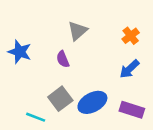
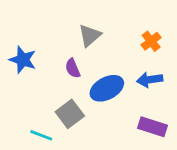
blue arrow: (129, 69) -> (150, 80), turned 35
blue ellipse: (92, 102) -> (107, 88), moved

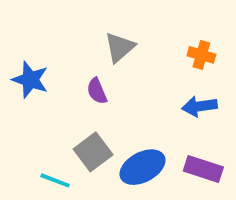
orange cross: (151, 41) -> (201, 55), turned -36
blue ellipse: (107, 88) -> (142, 167), moved

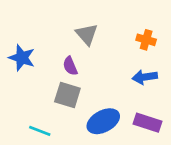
gray triangle: (120, 47) -> (87, 34), turned -30
gray square: (93, 152) -> (67, 95), moved, turned -36

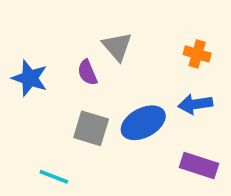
purple semicircle: (70, 66) -> (87, 73), moved
blue ellipse: (103, 121) -> (143, 123), moved

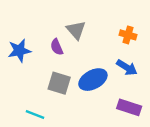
blue star: (30, 78) -> (19, 51), turned -30
blue arrow: (195, 104) -> (127, 67), turned -140

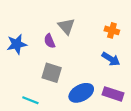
blue ellipse: (93, 80) -> (81, 93), moved

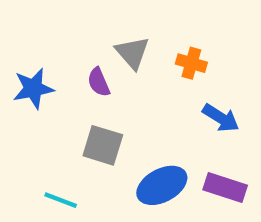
orange cross: (112, 30) -> (191, 63), moved

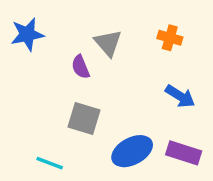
orange cross: (191, 63) -> (170, 38), moved
blue star: (33, 88) -> (27, 34), moved

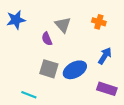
blue arrow: (180, 96) -> (105, 56), turned -90
blue ellipse: (132, 151) -> (75, 70), moved

